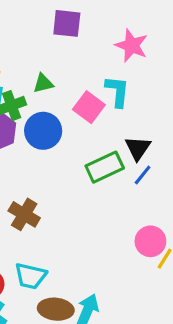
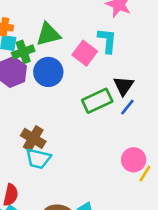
green triangle: (43, 83) -> (48, 34), size x1.5
cyan trapezoid: (30, 276) -> (38, 159), moved

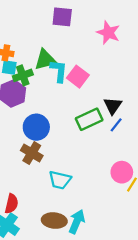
cyan L-shape: (107, 41) -> (59, 71), moved
blue circle: (48, 72) -> (36, 127), moved
cyan trapezoid: (38, 159) -> (60, 180), moved

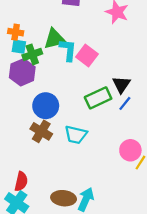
cyan trapezoid: (60, 180) -> (76, 135), moved

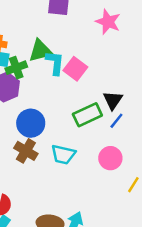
pink circle: (130, 150) -> (110, 158), moved

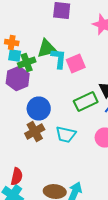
pink square: (75, 69) -> (76, 64), turned 30
brown cross: (26, 151) -> (35, 132), turned 30

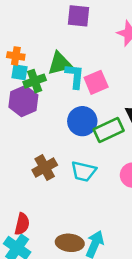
blue circle: (39, 108) -> (82, 121), moved

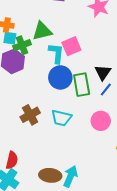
cyan L-shape: (75, 76) -> (56, 53), moved
green rectangle: (109, 130) -> (82, 85), turned -75

